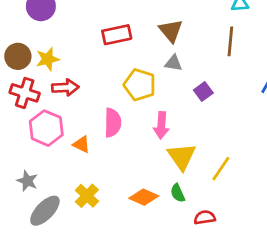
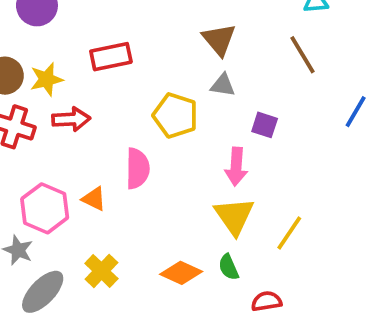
red rectangle: (117, 35) -> (111, 57), moved
brown line: (230, 41) -> (303, 55), turned -36
purple square: (203, 92) -> (265, 125), turned -36
pink arrow: (161, 125) -> (236, 167), moved
pink hexagon: (46, 128) -> (45, 208), moved

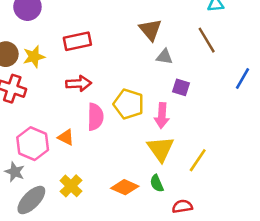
gray triangle: (223, 85) -> (164, 57), moved
yellow pentagon: (175, 115) -> (129, 104), moved
red arrow: (71, 119) -> (79, 84), moved

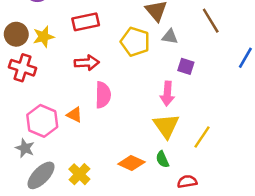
yellow pentagon: (129, 104) -> (135, 42), moved
yellow cross: (71, 186) -> (79, 174), moved

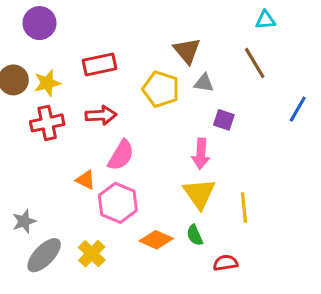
red cross: (22, 68) -> (47, 123), moved, turned -30
pink semicircle: (103, 95) -> (121, 155), turned 30
pink hexagon: (42, 121) -> (118, 203), moved
yellow line: (202, 137) -> (244, 207), turned -40
gray star: (25, 148) -> (24, 221), turned 30

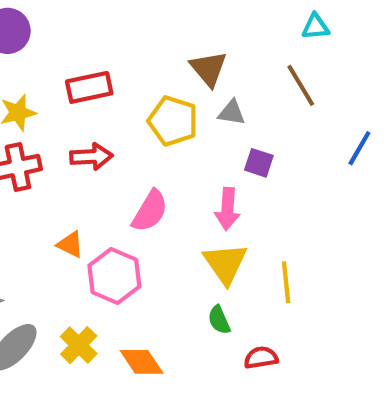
pink semicircle: (121, 155) -> (150, 211), moved
orange diamond: (156, 240) -> (142, 362), moved, turned 32

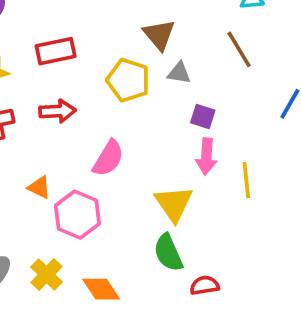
pink arrow: (227, 209) -> (206, 156), moved
yellow line: (286, 282) -> (246, 180), moved
green semicircle: (219, 320) -> (168, 253), size x1.5

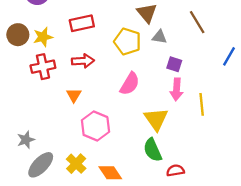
pink semicircle: (108, 158) -> (130, 84), moved
orange triangle: (39, 187) -> (74, 95), moved, turned 35

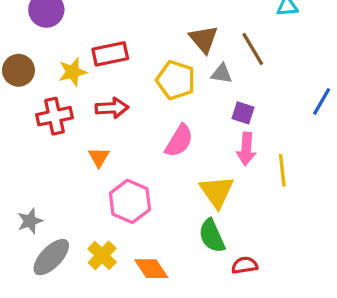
brown line: (197, 22) -> (253, 49), moved
yellow star: (43, 37) -> (73, 72), moved

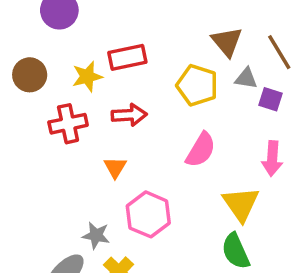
purple square: (243, 113) -> (271, 99), moved
gray star: (30, 221) -> (96, 235), moved, turned 30

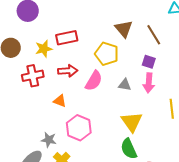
gray triangle: (246, 78) -> (125, 85), moved
pink semicircle: (201, 150) -> (94, 81), moved
pink arrow: (272, 159) -> (149, 83), moved
orange triangle: (115, 167) -> (60, 101), turned -40

